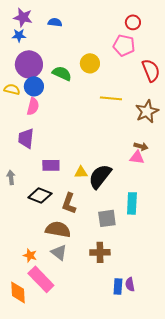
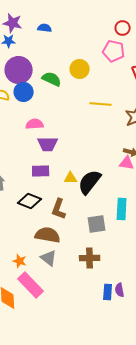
pink semicircle: (33, 106) -> (35, 124), moved, turned -108
purple trapezoid: (26, 138) -> (48, 144), moved, turned -95

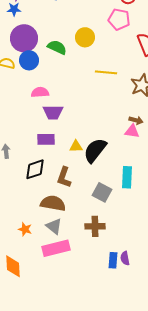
black diamond: (30, 201) -> (35, 169), turned -40
gray square: (97, 224) -> (102, 192), turned 36
pink rectangle: (31, 285) -> (56, 248), moved, turned -60

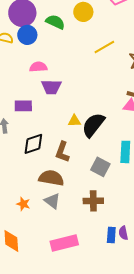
yellow line: (106, 72) -> (104, 47), turned -35
purple rectangle: (46, 139) -> (23, 106), moved
pink rectangle: (56, 248) -> (64, 243), moved

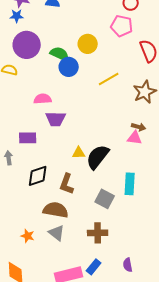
blue circle: (27, 35) -> (69, 67), moved
blue rectangle: (111, 235) -> (94, 267), moved, turned 35

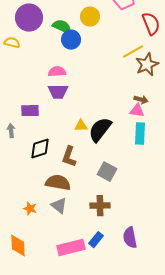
yellow line: (109, 79) -> (133, 52), moved
pink semicircle: (43, 99) -> (57, 72), moved
cyan rectangle: (130, 184) -> (140, 134), moved
purple semicircle: (128, 265) -> (130, 238), size x1.5

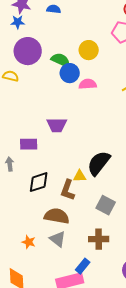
pink semicircle: (57, 72) -> (88, 84), moved
yellow triangle: (81, 126) -> (80, 176), moved
blue rectangle: (96, 240) -> (83, 266), moved

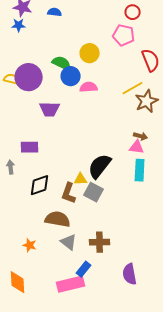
purple circle: (28, 51) -> (29, 77), moved
purple trapezoid: (57, 125) -> (50, 109), moved
gray square: (106, 205) -> (94, 192), moved
gray triangle: (58, 239) -> (69, 242), moved

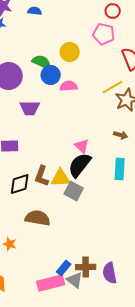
pink triangle: (137, 147) -> (82, 146), moved, turned 35
yellow triangle: (81, 179) -> (61, 178), size x1.5
brown L-shape: (69, 193) -> (42, 176), moved
gray triangle: (69, 242) -> (75, 280), moved
brown cross: (100, 242) -> (86, 267), moved

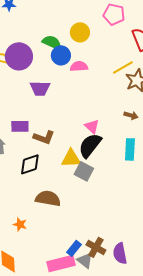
brown L-shape: (42, 176) -> (44, 137), moved, turned -90
brown cross: (86, 267) -> (96, 247), turned 30

